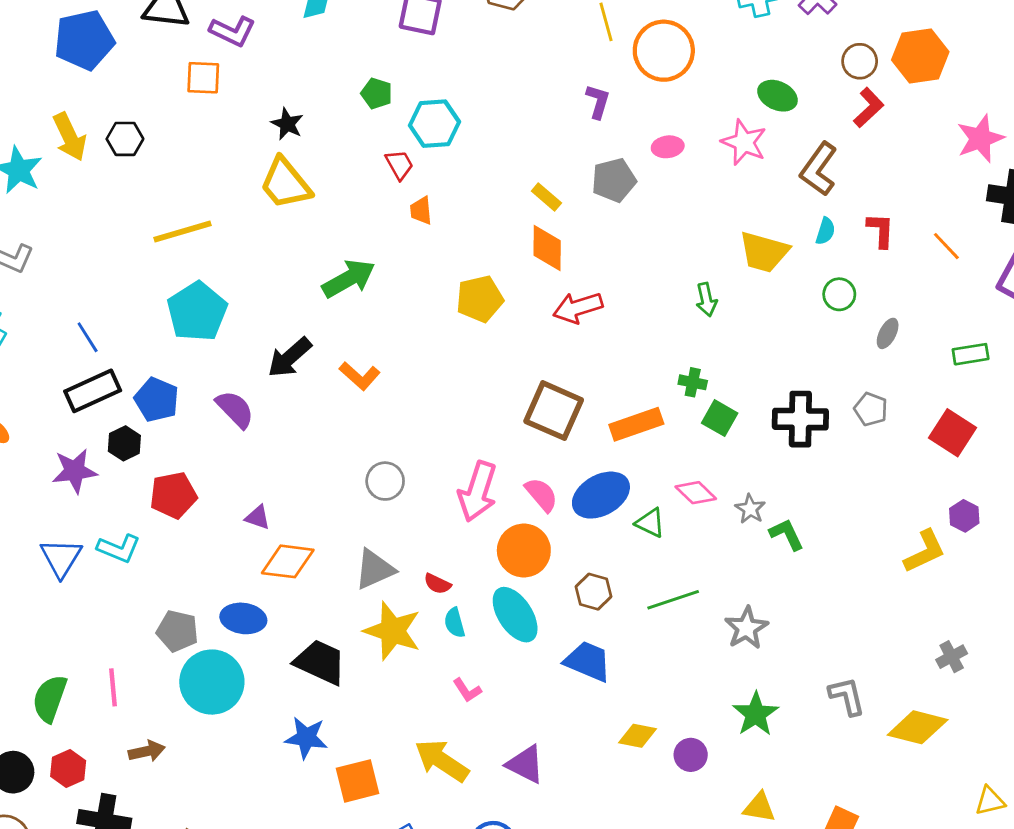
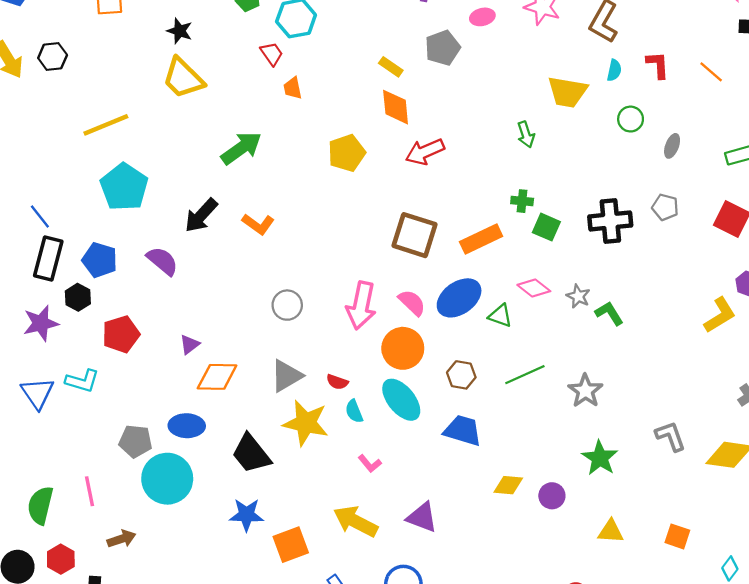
black rectangle: (93, 391) -> (48, 258), turned -45
purple triangle: (258, 517) -> (190, 345), turned -50
black trapezoid: (320, 662) -> (251, 454), turned -147

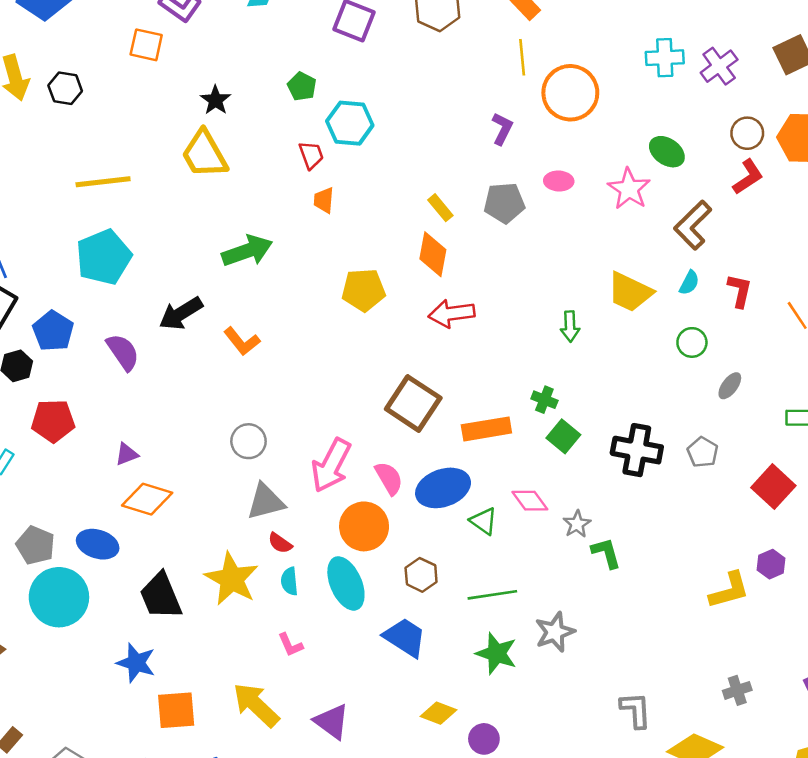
gray triangle: (286, 376) -> (266, 502), moved
green star: (600, 458) -> (497, 653), moved, turned -30

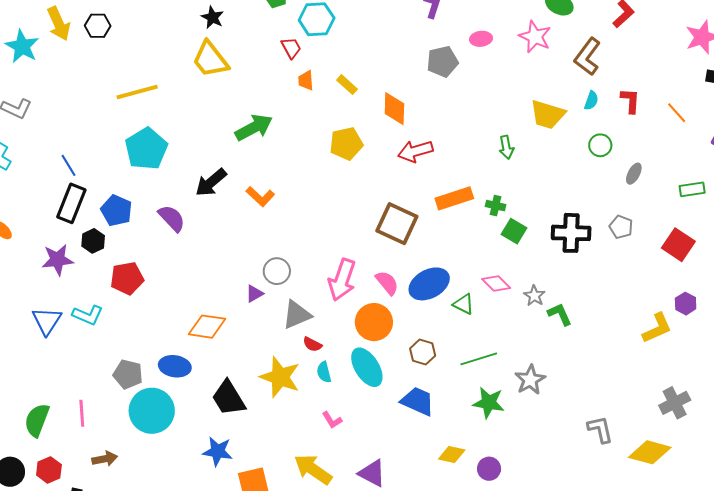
yellow rectangle: (440, 208) -> (347, 85), moved
orange rectangle: (486, 429) -> (454, 198), moved
purple triangle: (127, 454) -> (254, 294), moved
gray cross: (737, 690) -> (675, 403), size x1.4

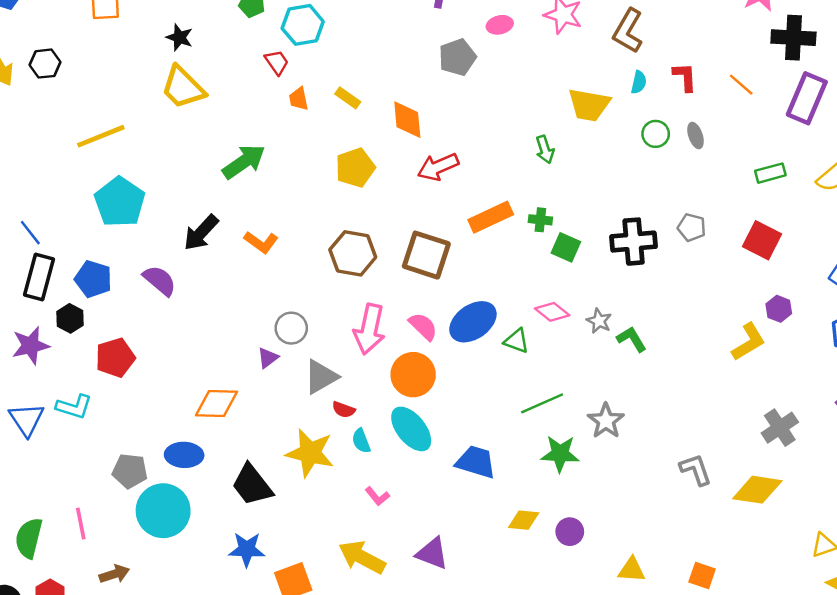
gray ellipse: (634, 174) -> (696, 136), moved, turned -40
brown hexagon: (423, 352) -> (353, 253), moved, size x1.5

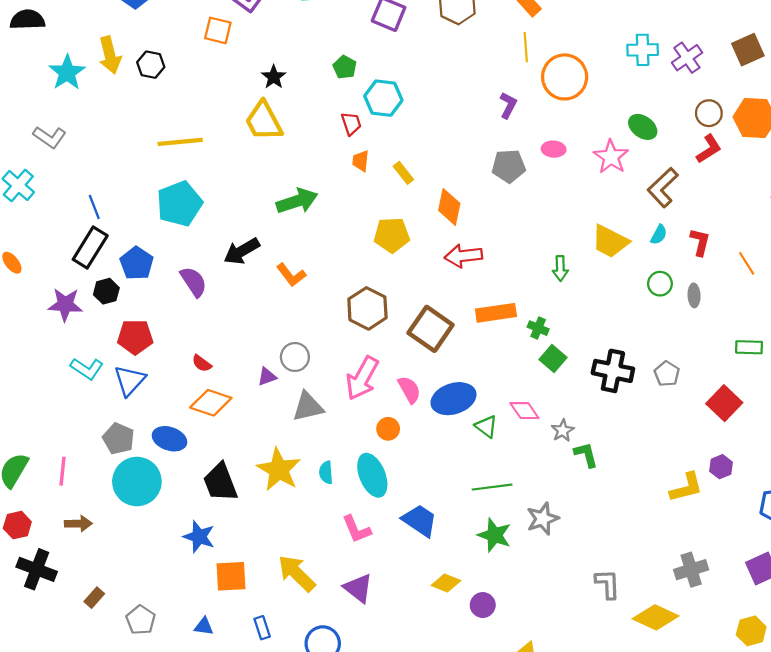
orange circle: (413, 375) -> (388, 429), size x0.6
red semicircle: (344, 410) -> (202, 363), moved
blue triangle: (27, 419) -> (130, 381), moved
pink L-shape: (377, 496) -> (356, 529), moved, size x1.4

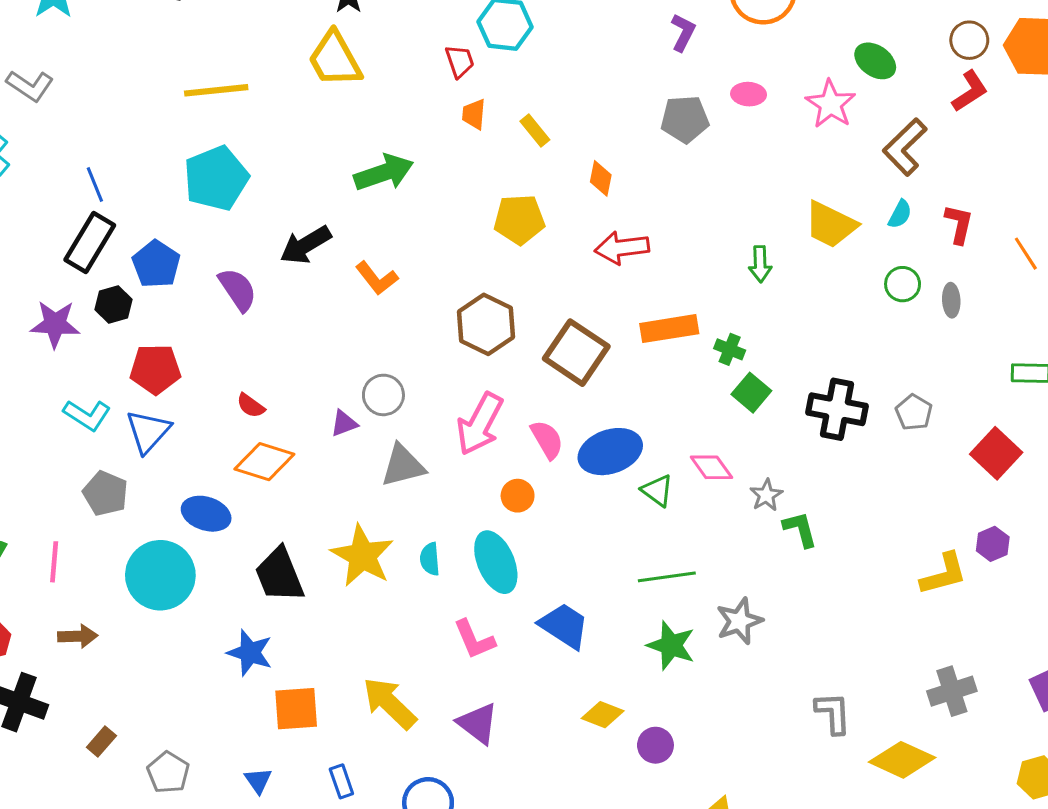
orange diamond: (449, 207) -> (601, 178), size x0.7
gray pentagon: (119, 439) -> (105, 493), moved
blue triangle: (204, 626) -> (258, 781), turned 48

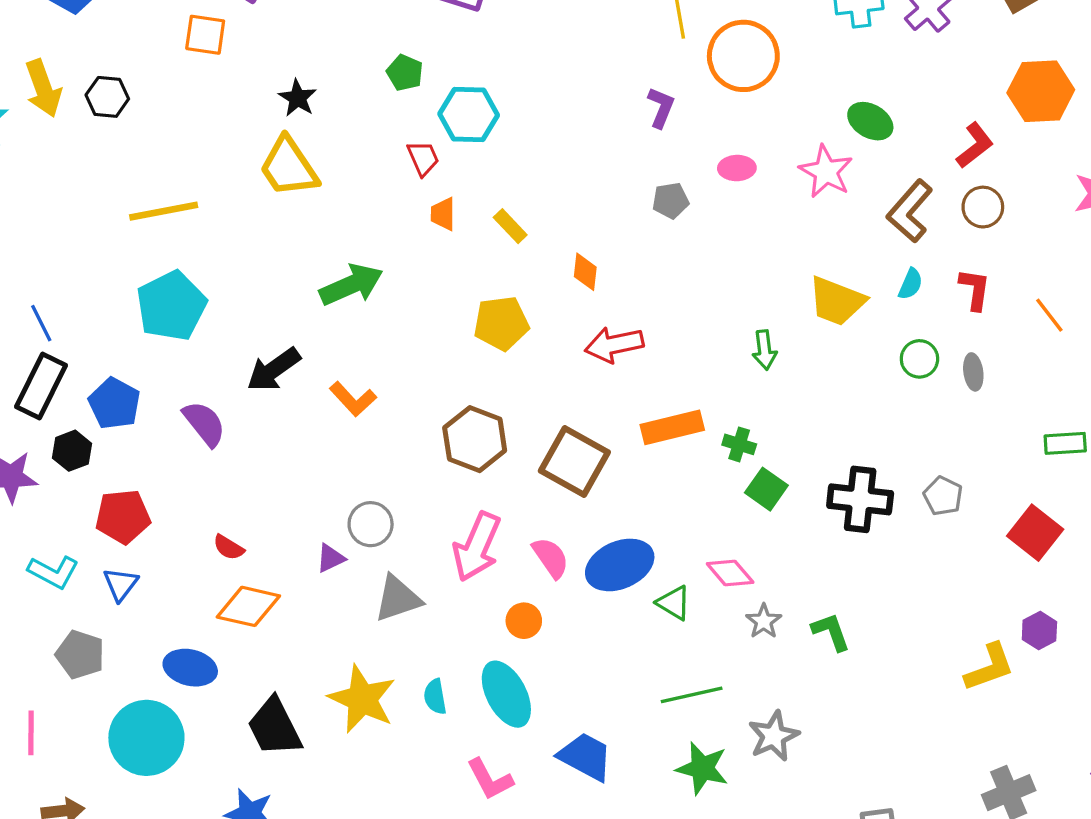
brown circle: (969, 40) -> (983, 207), moved
gray pentagon: (685, 119) -> (670, 201), size x0.7
blue triangle: (148, 431) -> (121, 584), size x0.7
gray star: (766, 495) -> (764, 621), moved

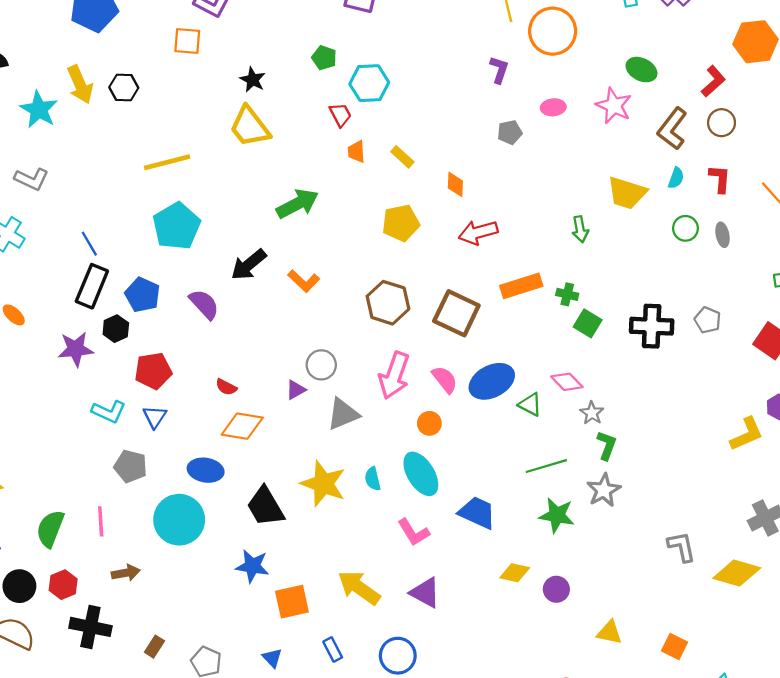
green L-shape: (831, 632) -> (607, 445), moved, turned 44

